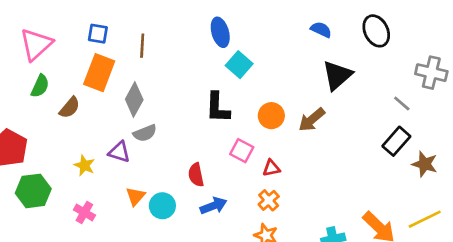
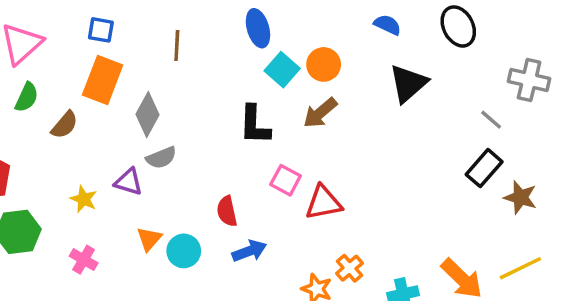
brown line: (142, 46) -> (177, 45), moved
orange circle: (271, 116) -> (324, 64), moved
brown arrow: (312, 120) -> (320, 113), moved
red triangle: (271, 168) -> (324, 203), size x1.6
orange cross: (269, 200) -> (349, 268), moved

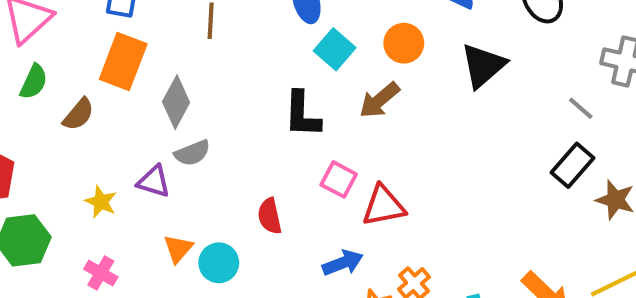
orange circle: (324, 64) -> (404, 43), moved
blue arrow: (249, 251) -> (343, 263), moved

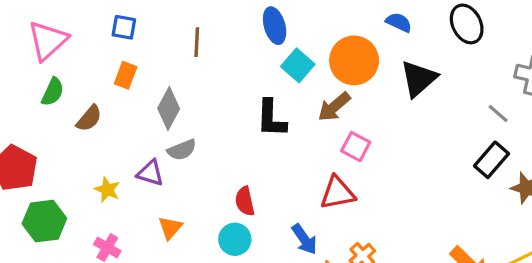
orange circle: (404, 43) -> (354, 60), size x1.5
orange rectangle: (123, 61) -> (126, 75), size x0.6
pink square: (339, 179) -> (356, 147), moved
cyan circle: (219, 263) -> (235, 239), moved
blue arrow: (343, 263) -> (304, 239), turned 76

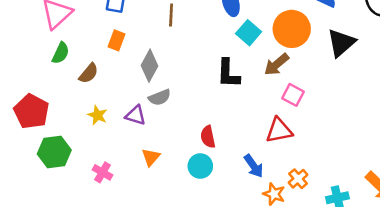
yellow star: (107, 190) -> (97, 115), moved

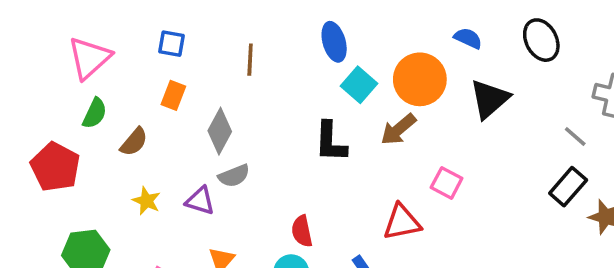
pink square: (293, 95) -> (447, 183), moved
red pentagon: (31, 111) -> (55, 167), moved

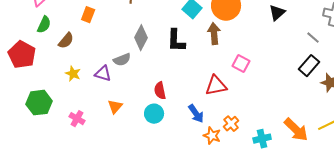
black triangle: (489, 99) -> (277, 13), moved, size x0.7
brown arrow: (398, 129) -> (214, 34), turned 125
gray diamond: (220, 131) -> (141, 38), moved

